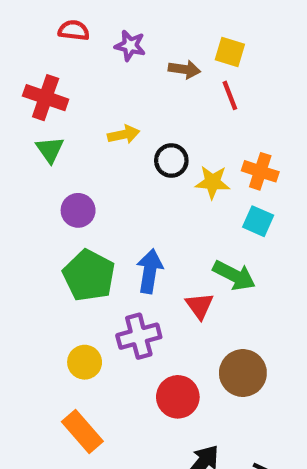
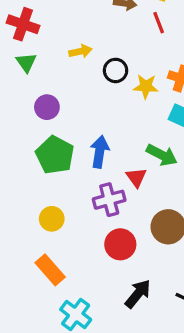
purple cross: (139, 336) -> (109, 200), moved

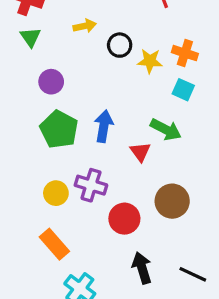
purple cross: (109, 200) -> (91, 185), moved, turned 32
black arrow: (138, 294) -> (142, 268), turned -56

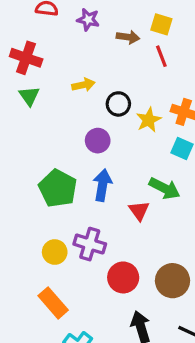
yellow star: (150, 61) -> (149, 120), turned -30
purple circle: (51, 82) -> (98, 141), moved
brown circle: (172, 201) -> (172, 281), moved

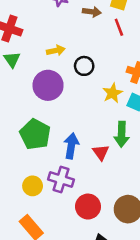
yellow star: (149, 120) -> (113, 93), moved
purple circle: (98, 141) -> (48, 85), moved, size x1.5
blue arrow: (102, 185) -> (71, 146), moved
green arrow: (165, 188) -> (122, 134), turned 65

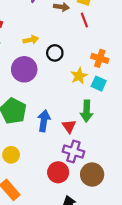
purple cross: (61, 179) -> (73, 152), moved

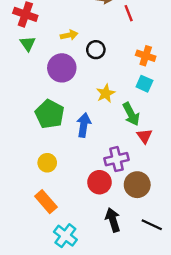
yellow star: (79, 76) -> (106, 93), moved
green arrow: (87, 111) -> (131, 114), turned -30
red triangle: (69, 126) -> (144, 136), moved
purple cross: (73, 152) -> (117, 159), turned -30

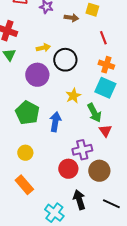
red line: (129, 13) -> (103, 38), moved
black circle: (96, 50) -> (65, 60), size x1.5
cyan square: (144, 84) -> (105, 88), size x1.5
cyan cross: (65, 236) -> (54, 213), moved

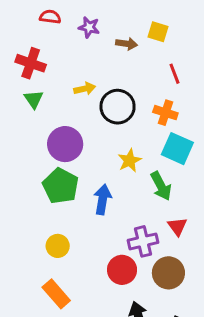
orange cross: (106, 65) -> (165, 113), moved
purple circle: (37, 75) -> (65, 144), moved
red triangle: (105, 131) -> (177, 226), moved

